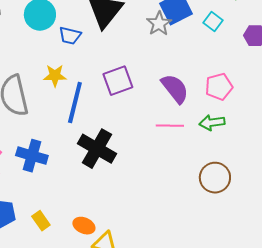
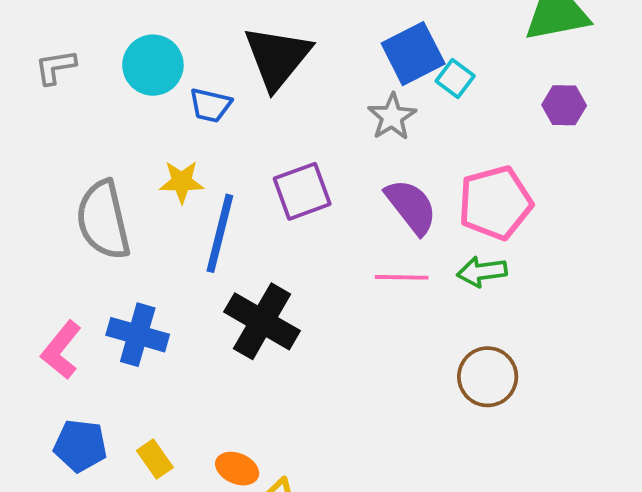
cyan square: (213, 22) -> (455, 78), moved
gray star: (159, 24) -> (392, 117), moved
pink pentagon: (219, 87) -> (495, 203), size x1.4

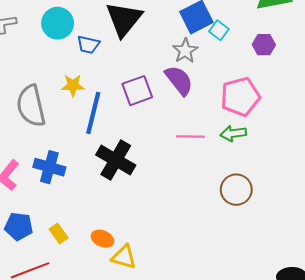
purple hexagon: (564, 105) -> (264, 45), moved
purple semicircle: (411, 207) -> (179, 80), moved

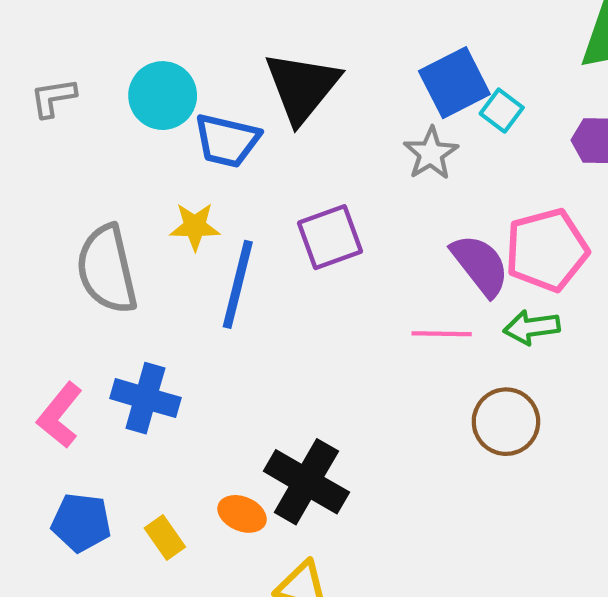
blue trapezoid: (88, 45) -> (227, 141), size x1.4
purple semicircle: (179, 80) -> (480, 265), moved
black cross: (116, 160) -> (306, 482), moved
brown circle: (236, 190) -> (506, 422), moved
orange ellipse: (102, 239) -> (242, 514), moved

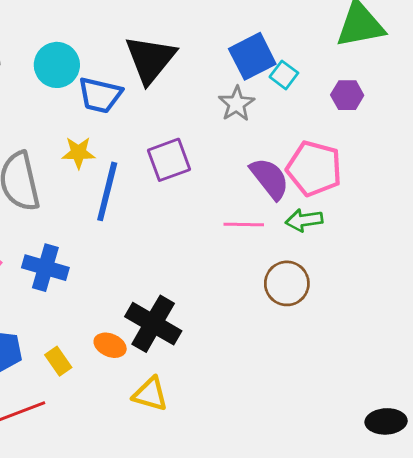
pink pentagon: (547, 250) -> (314, 168), turned 30

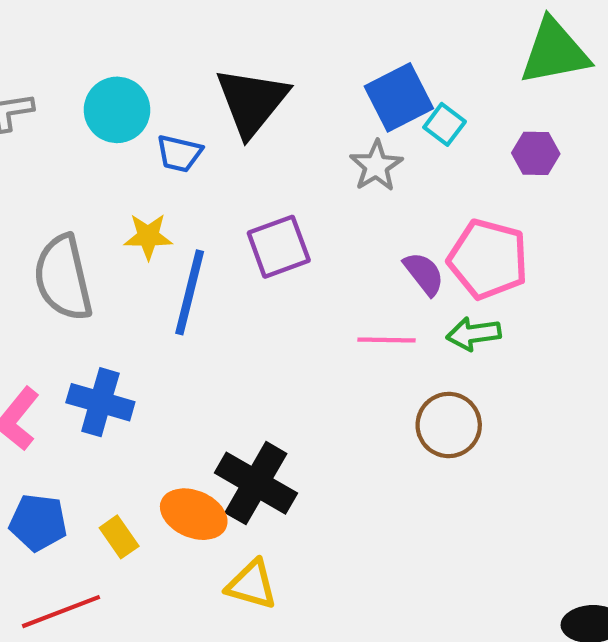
blue trapezoid: (100, 95) -> (179, 153), size x0.7
purple semicircle: (270, 178) -> (424, 274), size x0.7
orange ellipse: (110, 345) -> (194, 514), size x1.4

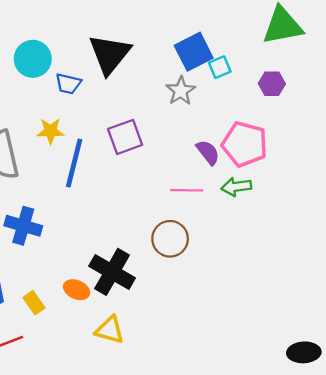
cyan square: (445, 124) -> (220, 67), turned 30
brown circle: (449, 425) -> (170, 239), moved
orange ellipse: (194, 514) -> (77, 290), size x0.7

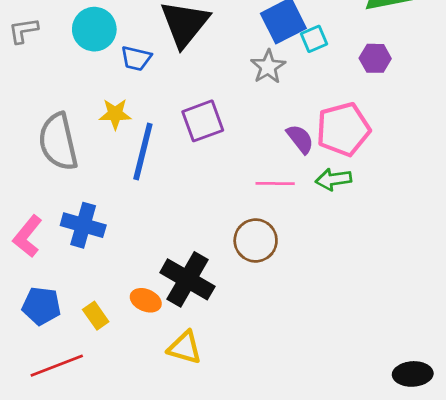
pink pentagon: (245, 144) -> (343, 129), turned -30

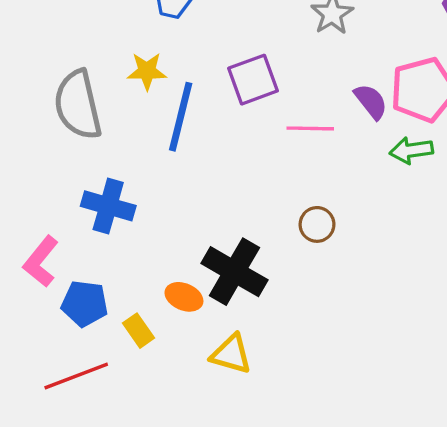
pink line: (275, 183) -> (310, 128), moved
pink L-shape: (28, 236) -> (41, 261), moved
brown circle: (256, 240) -> (317, 224), size x0.7
blue pentagon: (41, 306) -> (85, 304), moved
yellow rectangle: (96, 316) -> (138, 331), moved

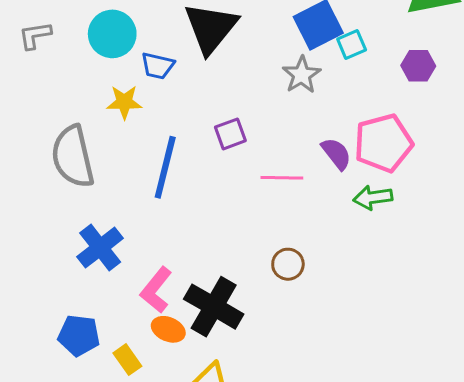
yellow star: (147, 71) -> (124, 102), moved
purple square: (253, 80) -> (230, 134), size x0.7
blue cross: (108, 206) -> (100, 248), turned 36
pink L-shape: (41, 261) -> (156, 290), moved

